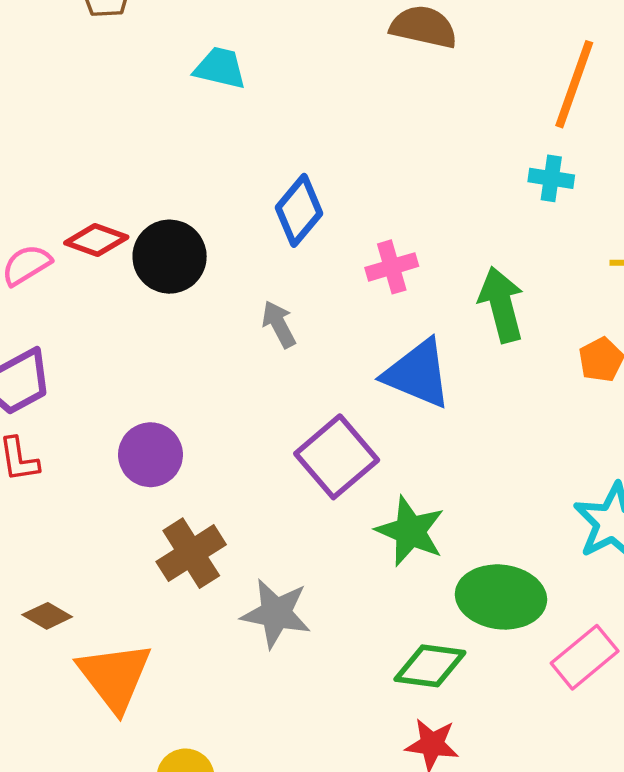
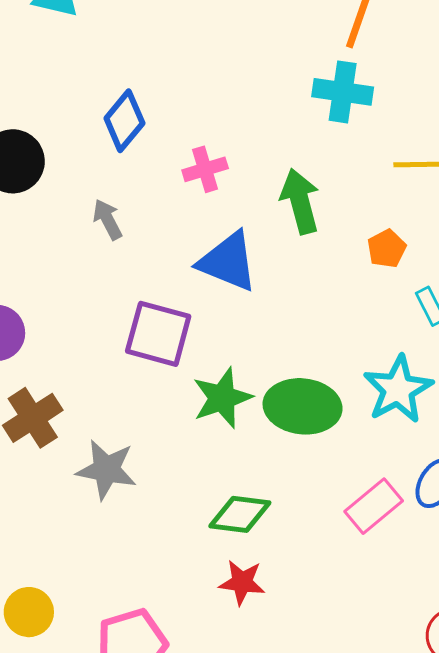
cyan cross: (551, 178) -> (343, 92), size x1.5
purple square: (337, 457) -> (158, 334), turned -34
green star: (410, 531) -> (222, 398), turned 30
green ellipse: (501, 597) -> (303, 406), moved

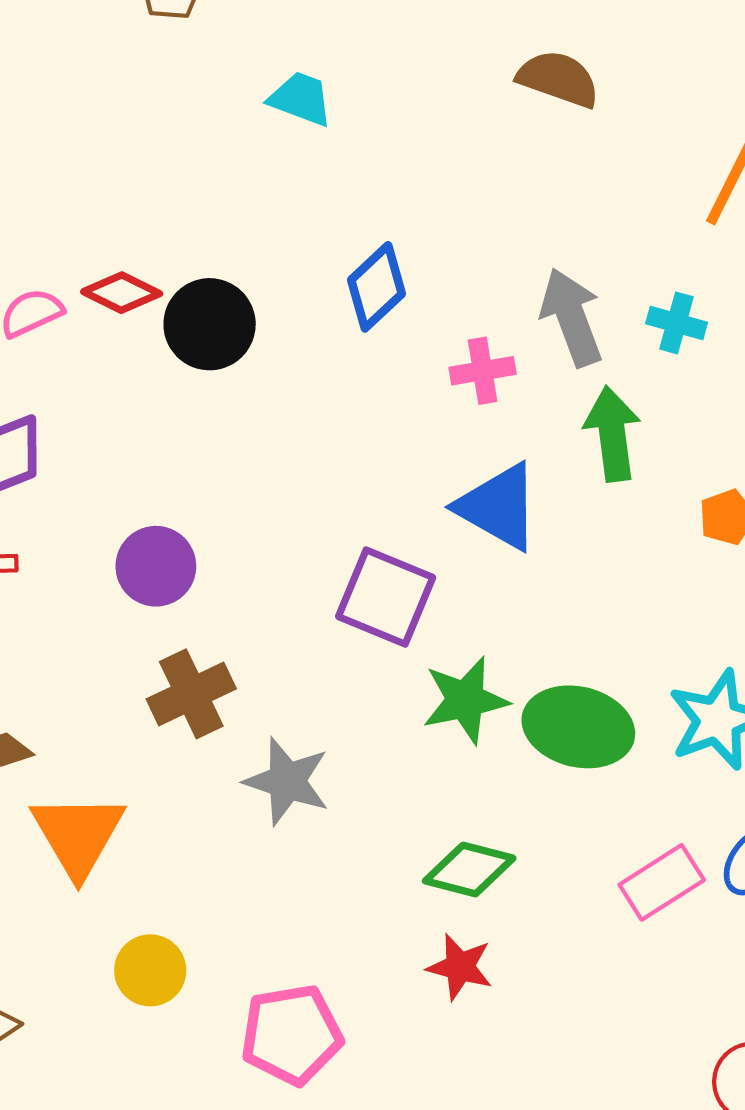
cyan cross: (343, 92) -> (677, 323), moved, size x0.7
gray arrow: (108, 219) -> (572, 317), moved, size x1.6

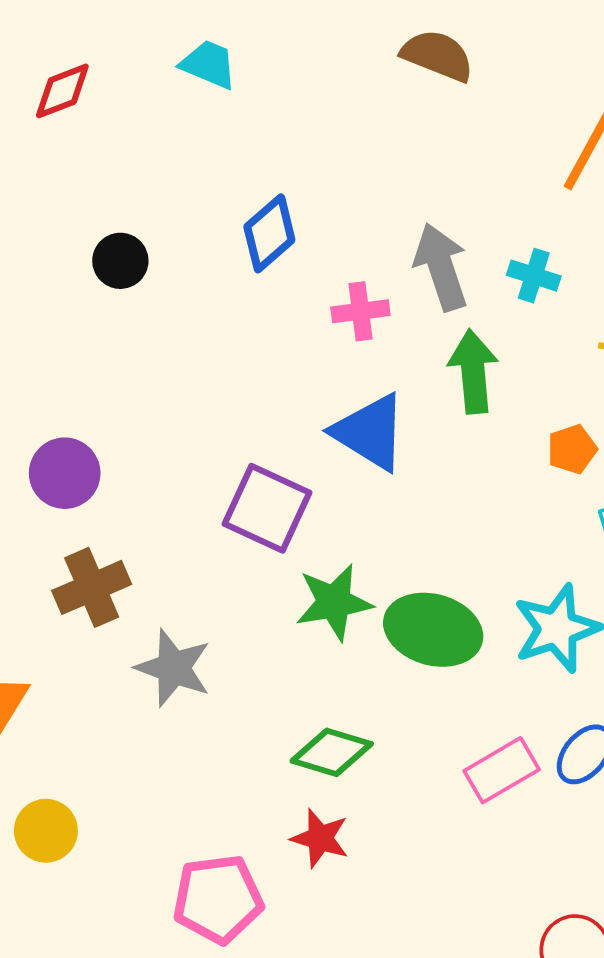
red diamond: (122, 293) -> (62, 91), moved, turned -50
black circle: (210, 324) -> (120, 261), size x0.7
pink pentagon: (291, 1035) -> (218, 899), moved

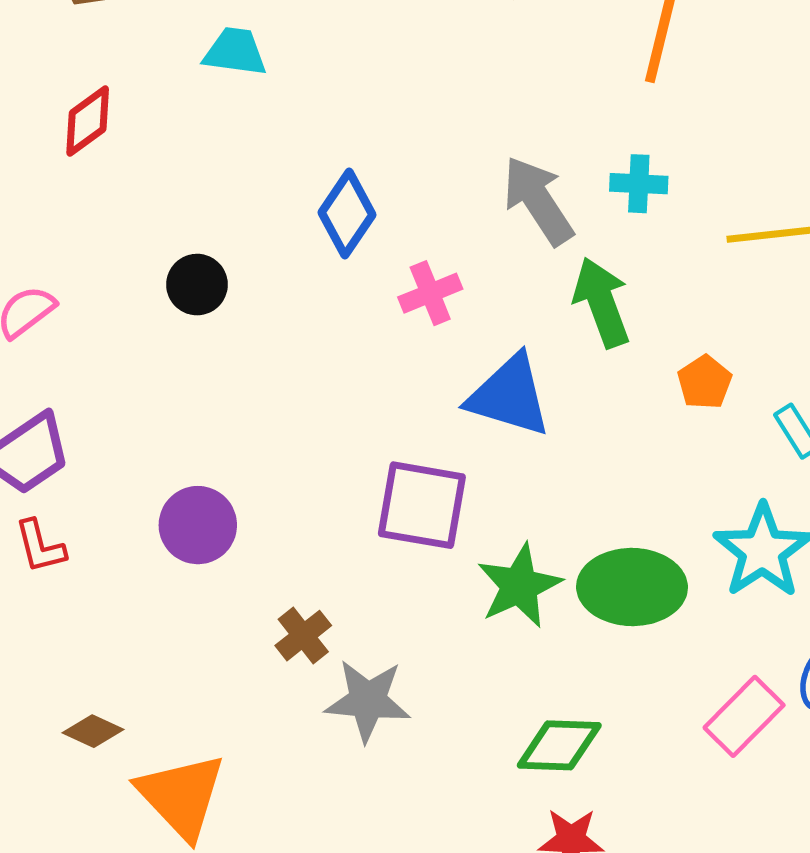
pink cross: (360, 311) -> (430, 293), moved
orange pentagon: (572, 449) -> (705, 382), moved
brown cross: (92, 587) -> (303, 636), moved, size x0.7

